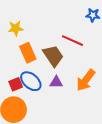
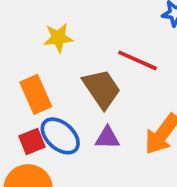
yellow star: (16, 28) -> (58, 38), moved
orange rectangle: (28, 53) -> (36, 94), moved

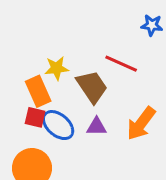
yellow star: (58, 38) -> (57, 68), moved
red square: (32, 142) -> (35, 117), moved, turned 35

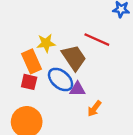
orange arrow: (141, 124) -> (94, 109), moved, size x0.6
blue ellipse: (58, 125) -> (61, 79), moved

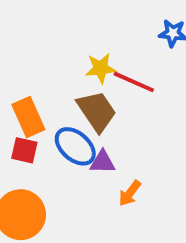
yellow star: (46, 43) -> (101, 68), moved

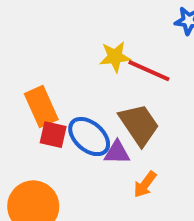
brown trapezoid: (97, 111) -> (139, 125), moved
red square: (24, 150) -> (53, 135), moved

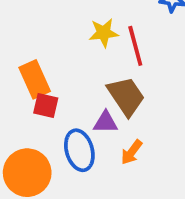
red line: (149, 71) -> (135, 46), turned 51
blue ellipse: (89, 137) -> (79, 150), moved, turned 33

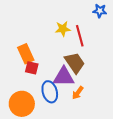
purple triangle: (105, 122) -> (64, 77), size x1.6

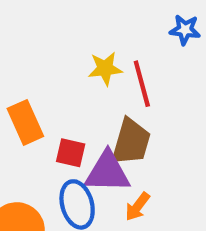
brown trapezoid: (75, 63) -> (131, 142), turned 50
red square: (32, 68) -> (71, 153), moved

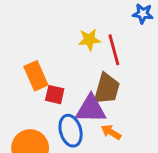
red square: (71, 153) -> (55, 95), moved
orange arrow: (137, 207) -> (111, 132), turned 84

